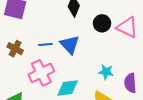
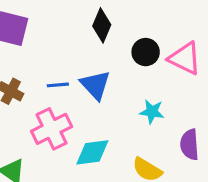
cyan star: (106, 72) -> (152, 112), moved

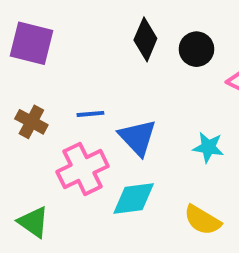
black circle: (146, 52) -> (196, 49), moved
blue triangle: (95, 85) -> (138, 138), moved

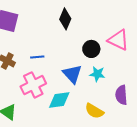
black circle: (196, 49) -> (91, 49), moved
blue triangle: (138, 138) -> (72, 74), moved

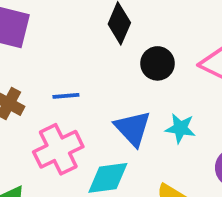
black circle: (91, 49) -> (157, 63), moved

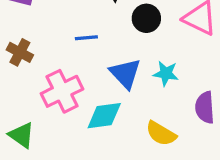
blue line: (66, 96) -> (86, 38), moved

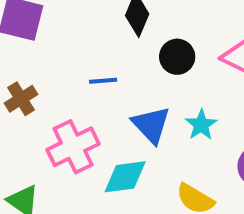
brown cross: (20, 52) -> (21, 99), turned 30
cyan star: (166, 73) -> (201, 125), turned 30

